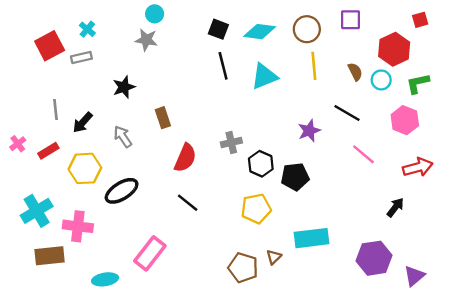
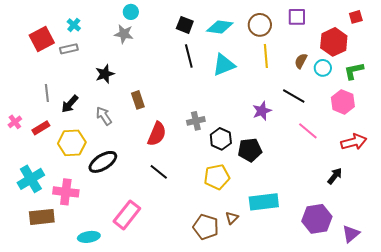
brown semicircle: (355, 72) -> (301, 61), turned -126

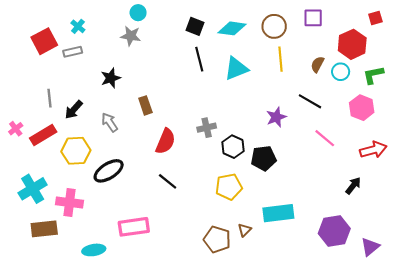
red rectangle: (41, 128) -> (43, 135), size x1.4
pink rectangle: (127, 215) -> (134, 227), turned 44

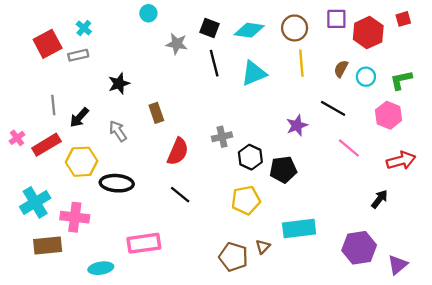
gray star: (131, 36) -> (177, 44), moved
red hexagon: (352, 44) -> (368, 33), moved
black ellipse: (109, 171) -> (117, 183), turned 36

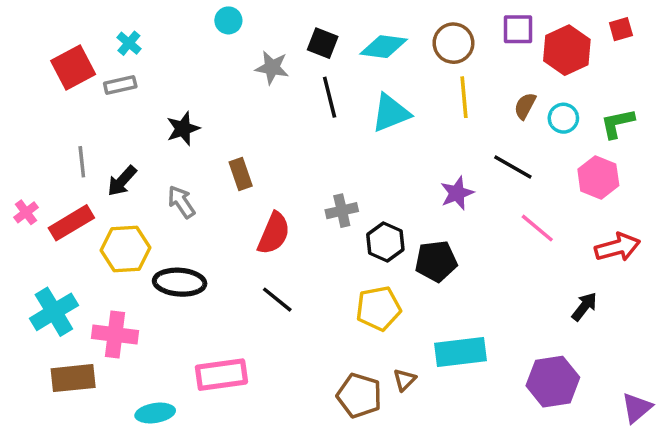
purple triangle: (398, 265) -> (637, 408), moved

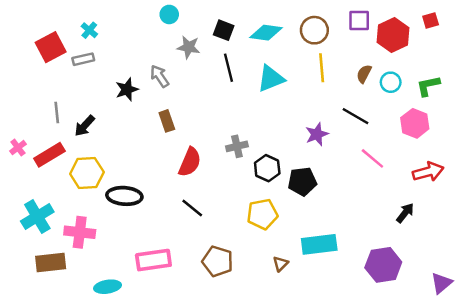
cyan circle: (228, 20) -> (169, 14), moved
gray arrow: (181, 202) -> (160, 76), moved
brown pentagon: (359, 396) -> (218, 261), moved

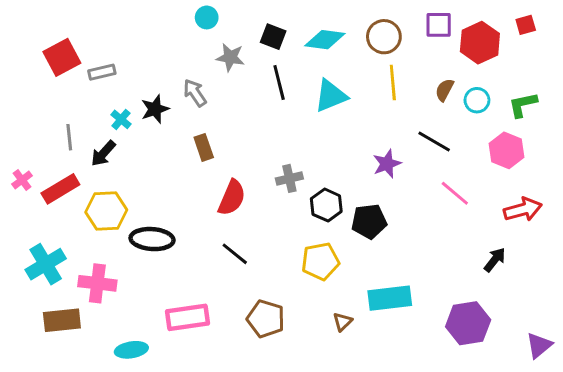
cyan cross: (89, 30) -> (121, 119), moved

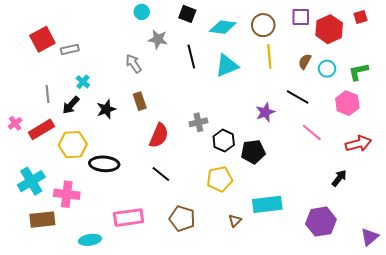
black square: (273, 37) -> (187, 14), moved
black star: (155, 109) -> (106, 109), moved

